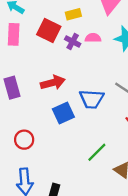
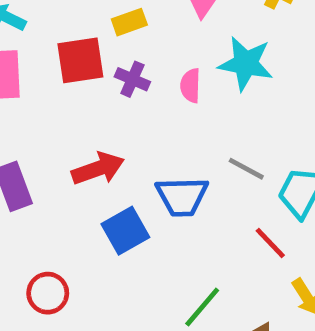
red square: (49, 30) -> (80, 60), turned -30
pink semicircle: (93, 38) -> (190, 86), moved, turned -84

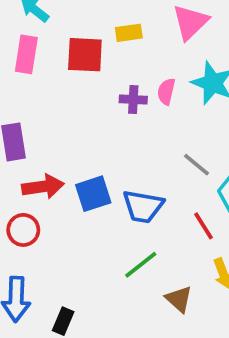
purple cross: (132, 79) -> (133, 99), moved, turned -32
red arrow: (98, 169) -> (43, 187), moved
blue trapezoid: (182, 196) -> (143, 206), moved

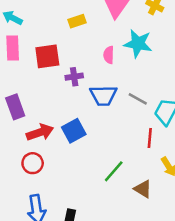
red square: (85, 55) -> (47, 56), moved
purple cross: (133, 99) -> (74, 77), moved
blue trapezoid: (143, 206) -> (103, 96), moved
red line: (203, 226) -> (150, 138), turned 48

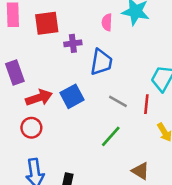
blue trapezoid: (103, 96) -> (101, 62), turned -80
gray line: (138, 99) -> (118, 101), moved
brown triangle: (143, 189) -> (140, 171), moved

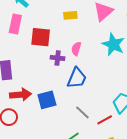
pink semicircle: (107, 22) -> (76, 49), moved
red line: (146, 104) -> (105, 120), turned 42

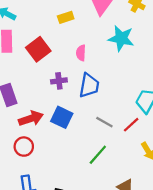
red square: (41, 37) -> (38, 49), turned -30
purple cross: (58, 58) -> (59, 81), moved
blue square: (47, 100) -> (62, 117), turned -36

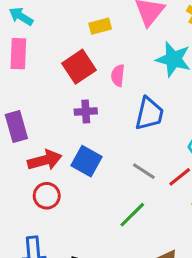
red square: (38, 49) -> (79, 67), moved
blue trapezoid: (89, 85) -> (149, 114), moved
red circle: (24, 147) -> (47, 196), moved

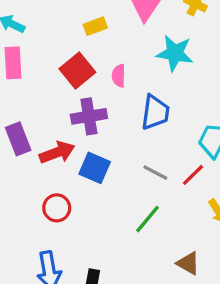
purple cross: (86, 112) -> (89, 116), size x1.5
red arrow: (45, 160) -> (57, 152), moved

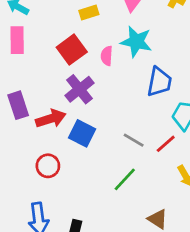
cyan star: (175, 53) -> (136, 42), moved
blue trapezoid: (155, 112) -> (159, 82), moved
purple cross: (89, 116) -> (80, 89), turned -32

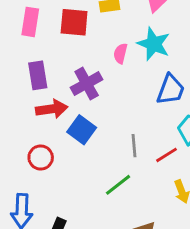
red square: (72, 50) -> (74, 22), moved, turned 32
purple rectangle: (18, 105) -> (38, 75), moved
gray line: (134, 140) -> (134, 146), turned 45

